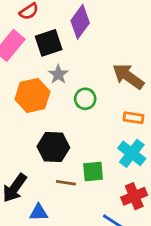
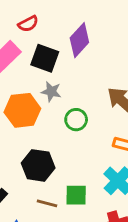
black square: (49, 43) -> (45, 58), turned 32
gray star: (58, 74) -> (51, 92), turned -30

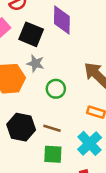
purple diamond: (79, 40) -> (62, 20), turned -44
brown line: (47, 203) -> (52, 128), moved

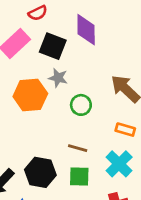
black hexagon: (21, 127) -> (40, 172), moved

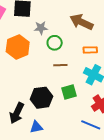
gray star: (58, 78) -> (41, 28), moved
brown line: (78, 148) -> (60, 65), moved

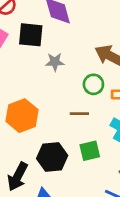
green circle: (55, 43) -> (93, 84), moved
orange hexagon: (18, 47) -> (22, 116), moved

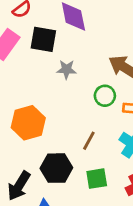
brown line: (79, 114) -> (89, 141), moved, turned -66
green square: (90, 151) -> (97, 179), moved

